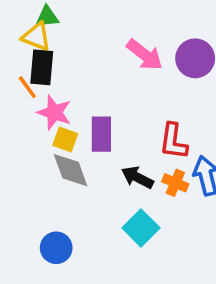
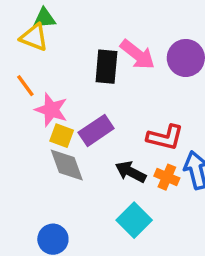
black rectangle: (42, 67) -> (106, 67), moved
purple rectangle: (101, 134) -> (96, 130), turned 56
red L-shape: (173, 141) -> (165, 137), turned -84

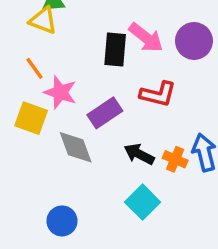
yellow square: (62, 136) -> (31, 118), moved, size x1.4
red L-shape: (165, 137) -> (158, 94), moved

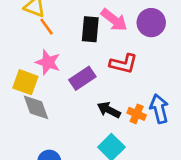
orange line: (35, 68) -> (47, 27), moved
gray diamond: (76, 147) -> (36, 107), moved

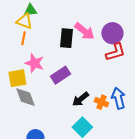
orange line: (47, 27) -> (23, 38), moved, turned 48
red L-shape: (123, 64) -> (115, 52), moved, turned -30
yellow square: (25, 82) -> (17, 78), turned -30
black arrow: (109, 110) -> (80, 99), turned -66

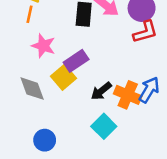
yellow square: (17, 78) -> (64, 77), moved, turned -30
blue arrow: (118, 98) -> (149, 90), turned 45
orange cross: (101, 102) -> (128, 95), size x1.5

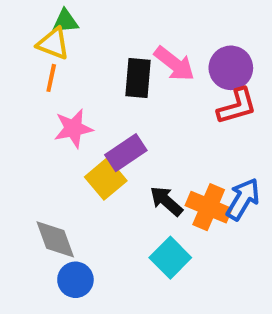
pink star: (43, 46) -> (73, 128), turned -30
gray diamond: (32, 89) -> (55, 239), moved
black arrow: (101, 91) -> (166, 201), turned 80

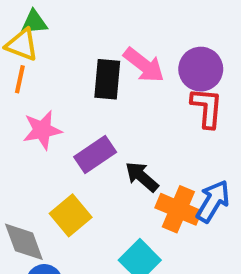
red L-shape: (237, 106) -> (207, 108), turned -69
yellow square: (106, 179) -> (71, 215), moved
black arrow: (166, 201) -> (142, 177), moved

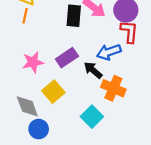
pink star: (42, 130) -> (33, 62), moved
blue arrow: (213, 201) -> (109, 52), moved, turned -140

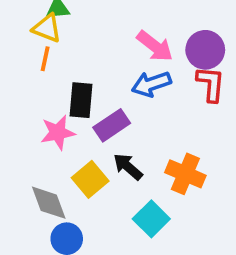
black rectangle: (74, 16) -> (81, 100), moved
blue arrow: (109, 52) -> (151, 84), moved
black arrow: (93, 70) -> (128, 167), moved

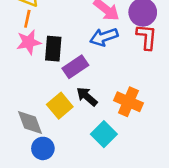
pink star: (58, 133) -> (29, 42), moved

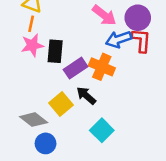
blue arrow: (104, 37) -> (119, 39), moved
orange cross: (128, 102) -> (102, 67), moved
gray diamond: (30, 122) -> (34, 120), turned -32

